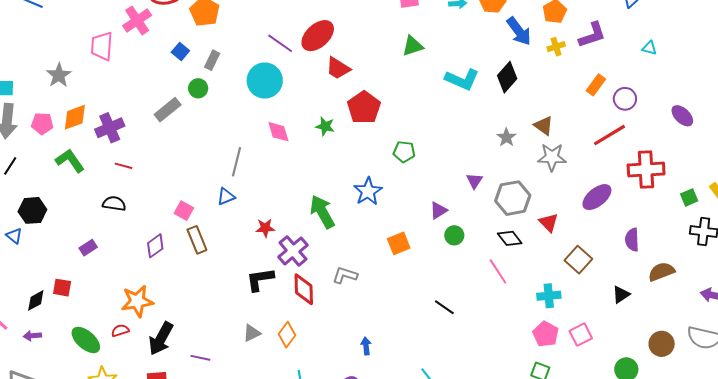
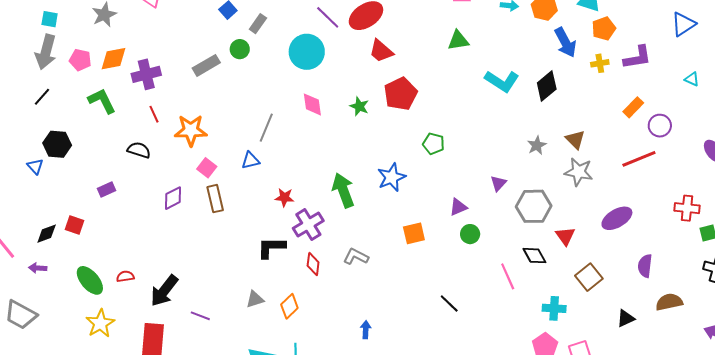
red line: (123, 166) -> (154, 114), turned 42
red cross: (646, 169) -> (687, 208), moved, size x0.7
black diamond: (510, 238) -> (534, 256), moved
red diamond: (304, 289) -> (313, 264), size x0.7
orange star: (137, 301) -> (191, 130), moved

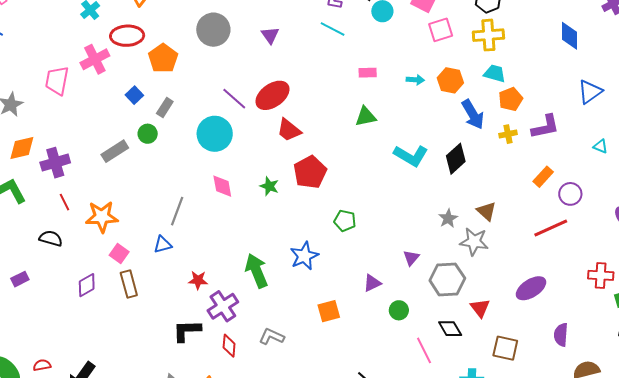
gray star: (579, 172) -> (474, 242), moved
green circle: (470, 234) -> (399, 310), moved
brown square: (589, 277) -> (505, 348), turned -36

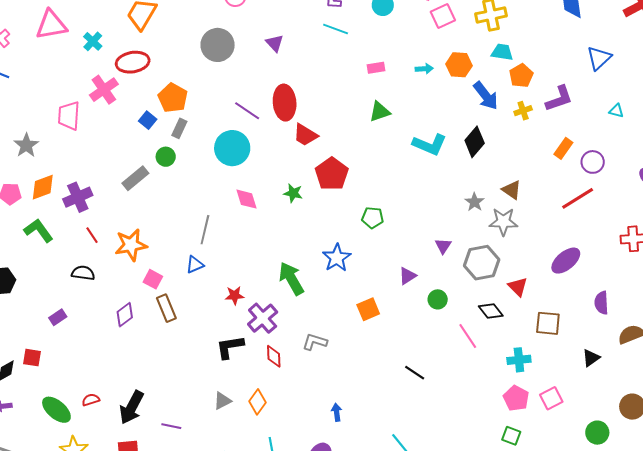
orange pentagon: (163, 58) -> (173, 98), moved
red ellipse: (272, 95) -> (285, 103), turned -52

